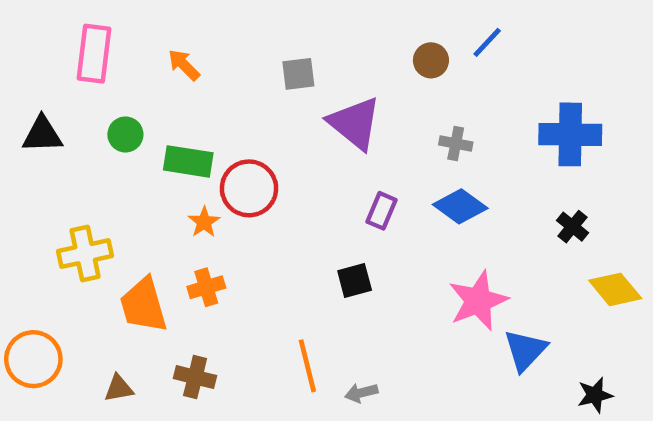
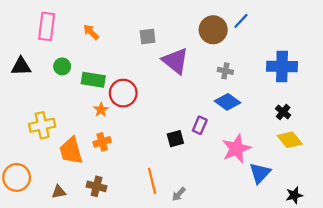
brown circle: (431, 60) -> (213, 30), size x1.6
purple rectangle: (382, 211) -> (200, 125), moved
yellow diamond: (615, 289) -> (290, 140), moved
gray arrow: (361, 393) -> (179, 194), turned -32

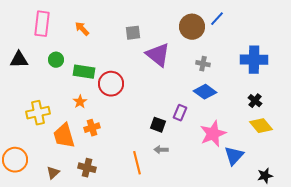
orange star: (101, 110) -> (80, 102), moved
black square: (175, 139) -> (158, 125), turned 35
brown triangle: (59, 192) -> (53, 173), turned -32
gray arrow: (179, 194) -> (161, 150), moved, turned 48

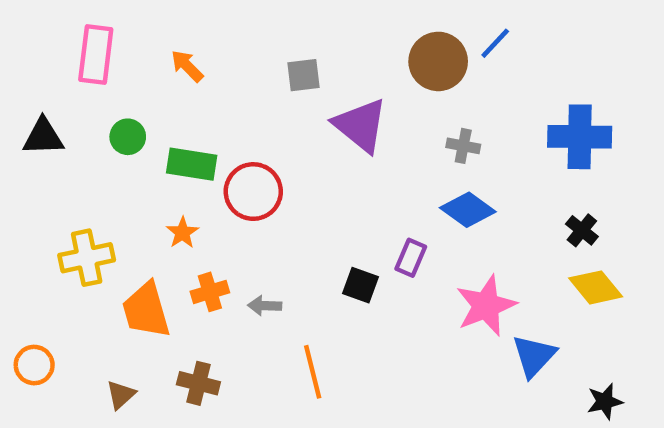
gray arrow: (161, 150) -> (265, 306), moved
orange circle: (15, 160) -> (34, 365), size x0.7

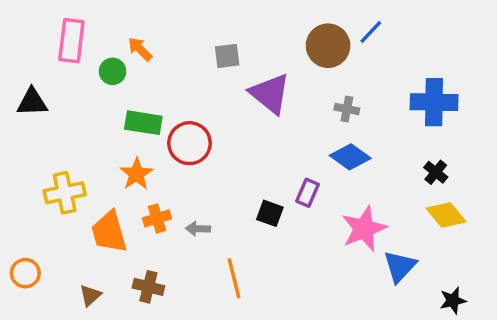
green circle: (128, 137) -> (113, 71), moved
orange star: (183, 233) -> (136, 174), size x1.4

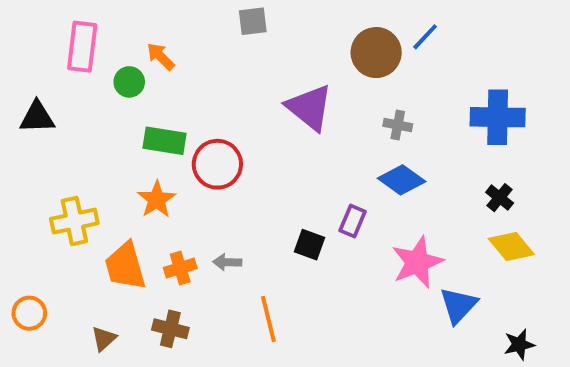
gray square: (227, 56) -> (253, 21), moved
orange cross: (157, 218) -> (180, 268), moved

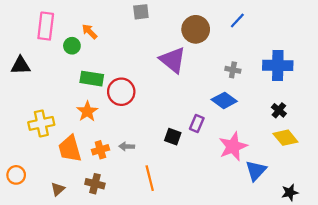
brown circle: (376, 53) -> (196, 29), moved
gray cross: (398, 125) -> (233, 70), moved

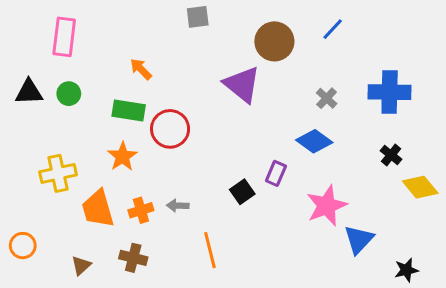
orange arrow: (89, 32) -> (141, 69), moved
green circle: (72, 46) -> (69, 94), moved
gray cross: (233, 70) -> (327, 98), turned 32
black square: (173, 137) -> (242, 192), turned 35
yellow diamond: (285, 138) -> (420, 187), moved

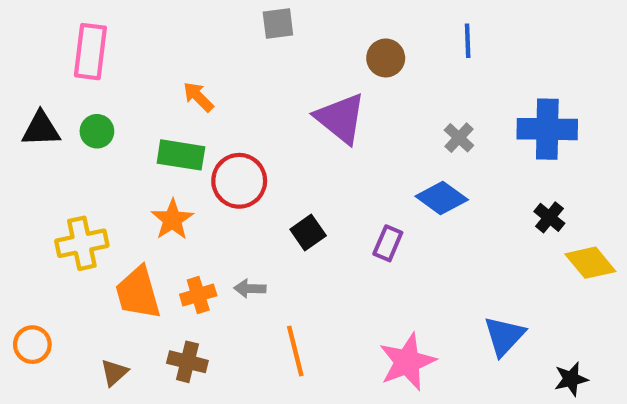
blue line: (333, 29) -> (468, 41), turned -45
brown circle: (274, 41) -> (386, 58), size x0.7
black square: (242, 192) -> (308, 233), moved
pink star: (327, 206) -> (407, 362), moved

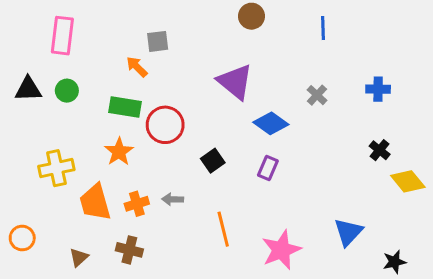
gray square: (278, 24) -> (158, 41), moved
brown circle: (386, 58) -> (251, 16), moved
blue cross: (547, 129) -> (378, 89), size x0.6
blue diamond: (442, 198) -> (271, 123), moved
orange line: (295, 351) -> (223, 229), moved

